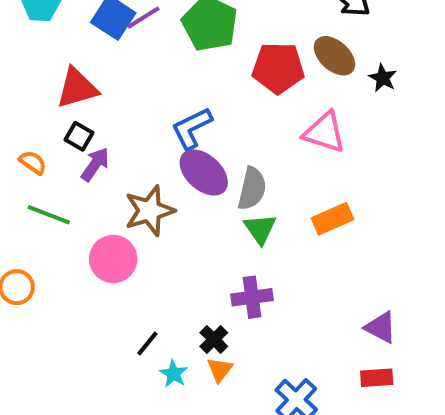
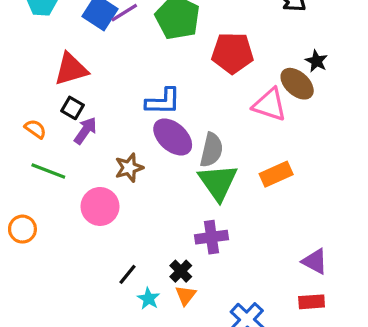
brown ellipse: (334, 56) -> (297, 84), moved
blue L-shape: (192, 128) -> (163, 101), turned -153
brown star: (149, 211) -> (129, 168), size x0.7
green triangle: (260, 229) -> (218, 182), size x1.5

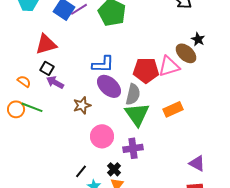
red pentagon: (232, 53) -> (146, 70), moved
pink triangle: (270, 105) -> (169, 66), turned -35
purple arrow: (85, 131) -> (55, 82), turned -96
pink circle: (100, 206) -> (102, 136), moved
orange circle: (22, 229) -> (16, 109), moved

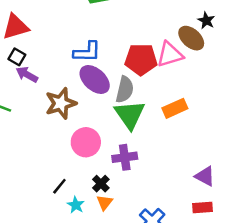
brown star: (82, 105) -> (61, 103), size x1.4

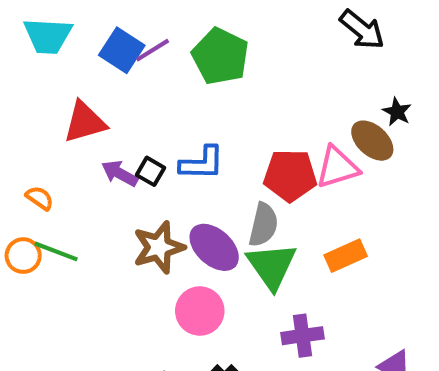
black square: (17, 57) -> (150, 171), moved
purple arrow: (27, 74) -> (120, 173), moved
purple ellipse: (95, 80) -> (214, 247), moved
purple cross: (125, 157) -> (302, 336), moved

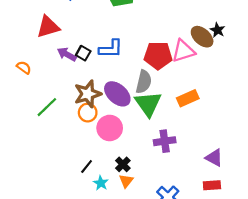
black star: (397, 112) -> (217, 30), moved
green line: (56, 251) -> (47, 107), moved, turned -65
orange circle: (23, 256) -> (88, 113), moved

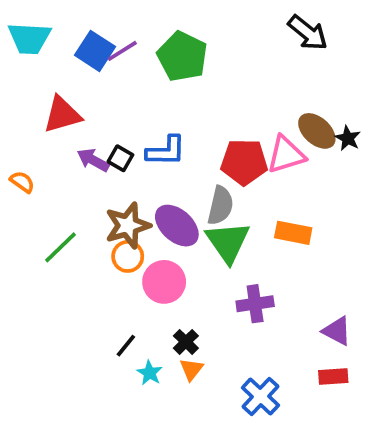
black star: (217, 30) -> (348, 138), moved
orange rectangle: (188, 98) -> (293, 233), turned 35

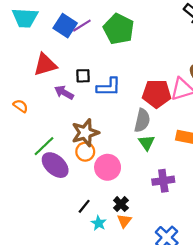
black square: (120, 158) -> (83, 76), moved, turned -32
purple ellipse: (177, 226) -> (55, 165), moved
green triangle: (228, 242) -> (147, 143), size x0.6

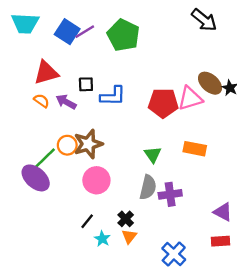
orange semicircle: (21, 106) -> (41, 101), moved
gray semicircle: (142, 120) -> (148, 187), moved
orange circle: (85, 152) -> (67, 145), moved
purple ellipse: (55, 165) -> (36, 178), moved
pink circle: (108, 167) -> (96, 180), moved

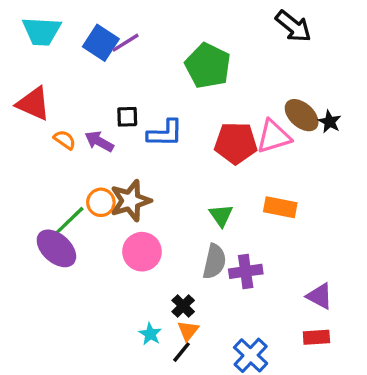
green pentagon: (123, 35) -> (208, 66), moved
red triangle: (46, 73) -> (33, 104), moved, turned 40
black line: (87, 221) -> (181, 352), moved

